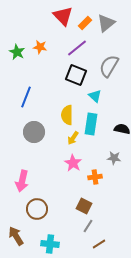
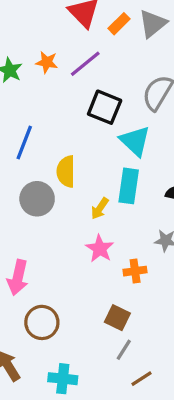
purple line: (77, 48) -> (85, 64), moved
cyan triangle: (95, 96) -> (135, 141), size x1.5
yellow semicircle: (67, 115) -> (66, 171), moved

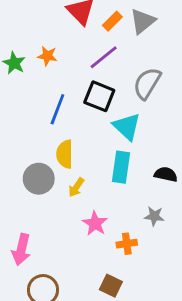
purple line: (85, 64) -> (104, 57), moved
blue line: (24, 143) -> (57, 109), moved
yellow arrow: (100, 208) -> (76, 187), moved

